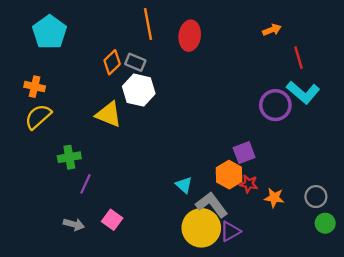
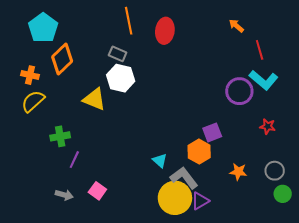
orange arrow: (272, 30) -> (236, 26), turned -119
orange diamond: (112, 62) -> (62, 59), moved, size x1.4
red star: (249, 184) -> (268, 126), moved

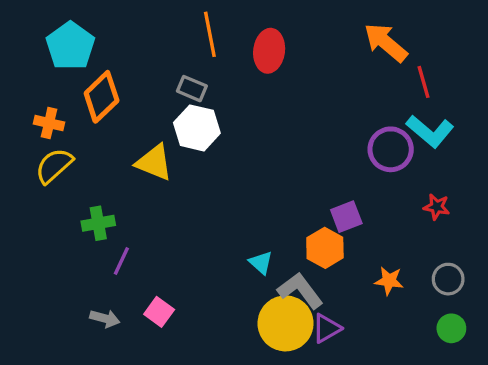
orange arrow: (236, 26) -> (386, 43), size x1.8
green circle: (283, 194) -> (451, 328), moved

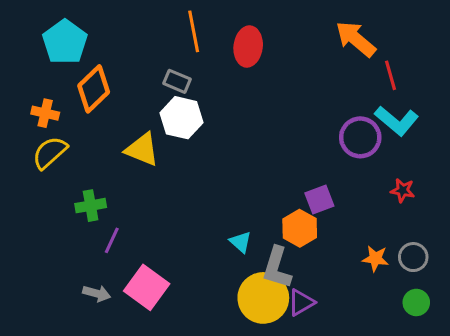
orange star: (389, 281) -> (375, 259), moved
gray L-shape: (300, 291) -> (277, 268), turned -126
pink square: (159, 312) -> (147, 287), size x1.6

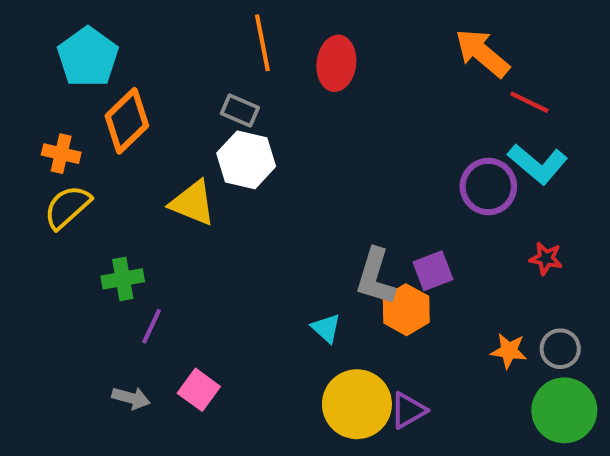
red line: (391, 75) -> (529, 102), turned -48
gray L-shape: (277, 268) -> (375, 277), moved
pink square: (147, 287) -> (199, 390), size x0.7
green circle: (416, 302) -> (564, 410), size x1.8

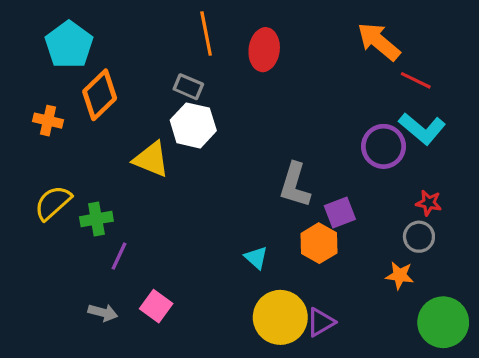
yellow semicircle: (67, 207) -> (53, 203), moved
gray L-shape: (375, 277) -> (295, 185), moved
gray circle: (560, 349) -> (419, 237), moved

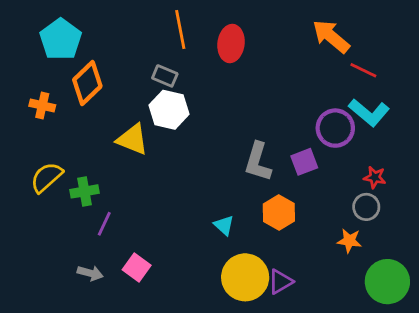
purple square: (340, 213) -> (304, 162), moved

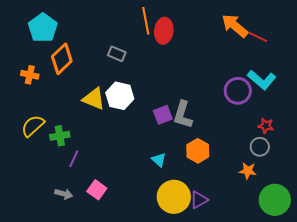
orange line: (180, 29) -> (146, 21), moved
red line: (363, 70) -> (258, 37), moved
white hexagon: (169, 110) -> (120, 96), moved
purple square: (304, 162) -> (163, 115), moved

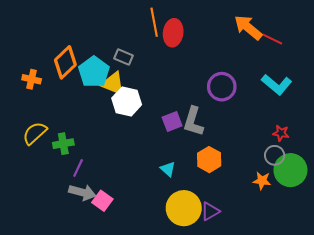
cyan pentagon: (43, 28) -> (94, 72), moved
purple circle: (238, 91) -> (222, 87), moved
yellow triangle: (94, 99) -> (113, 83), moved
gray arrow: (64, 194) -> (82, 192), moved, size x1.4
green circle: (275, 200) -> (290, 170), moved

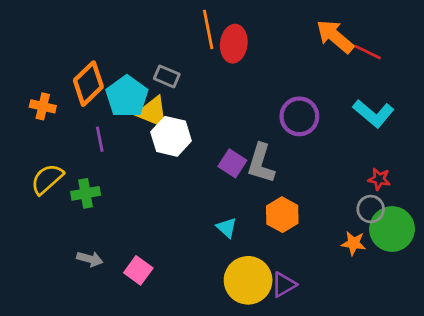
purple square: (172, 122) -> (232, 163), turned -36
purple line: (78, 168) -> (100, 139), moved, turned -36
gray arrow: (82, 192) -> (90, 259), moved, size x0.7

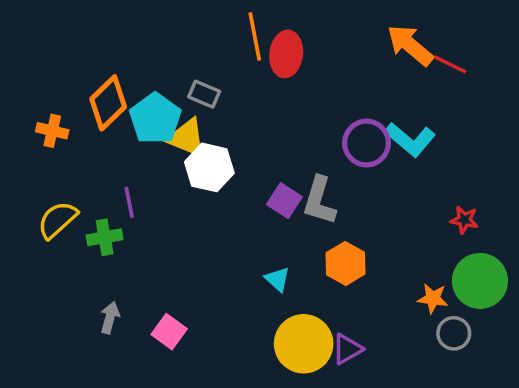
cyan L-shape: (373, 114) -> (410, 140), moved
purple line: (100, 139) -> (129, 202), moved
gray circle: (371, 209) -> (454, 333), moved
gray arrow: (90, 259) -> (110, 318), turned -90

